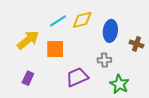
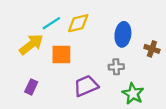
yellow diamond: (82, 20) -> (78, 23), moved
cyan line: (58, 21) -> (51, 23), moved

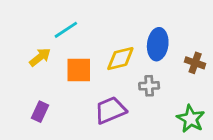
yellow diamond: (78, 23) -> (120, 59), moved
yellow arrow: (31, 44) -> (40, 57), size x0.7
green star: (133, 94) -> (191, 119), moved

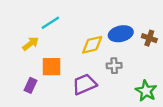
blue ellipse: (158, 44) -> (121, 34), turned 70
brown cross: (195, 63) -> (149, 38), moved
orange square: (79, 70) -> (51, 67), moved

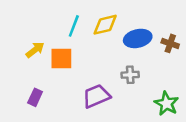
cyan line: (50, 23) -> (74, 26), moved, turned -36
yellow diamond: (92, 45) -> (105, 25), moved
orange square: (51, 67) -> (61, 58), moved

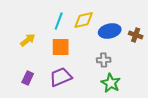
orange square: (61, 58) -> (61, 47), moved
purple trapezoid: (96, 96) -> (61, 77), moved
green star: (166, 104) -> (111, 83), moved

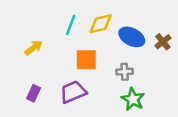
blue ellipse: (110, 31) -> (132, 37), turned 40
brown cross: (136, 35) -> (163, 42), turned 32
orange square: (61, 47) -> (86, 60), moved

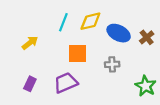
green star: (133, 99) -> (146, 86), moved

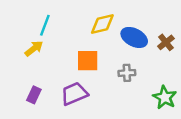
cyan line: (63, 22) -> (45, 25), moved

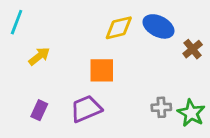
cyan line: (45, 25) -> (17, 22), moved
blue ellipse: (134, 37) -> (158, 26), moved
gray cross: (127, 73) -> (161, 107), moved

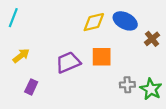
yellow arrow: (39, 56) -> (21, 56), moved
orange square: (102, 70) -> (102, 57), moved
purple trapezoid: (86, 109) -> (68, 62), moved

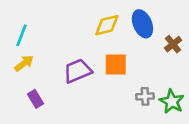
cyan line: (13, 18) -> (22, 35), moved
blue ellipse: (125, 21) -> (142, 24), turned 40
purple rectangle: (31, 87) -> (36, 99), turned -56

